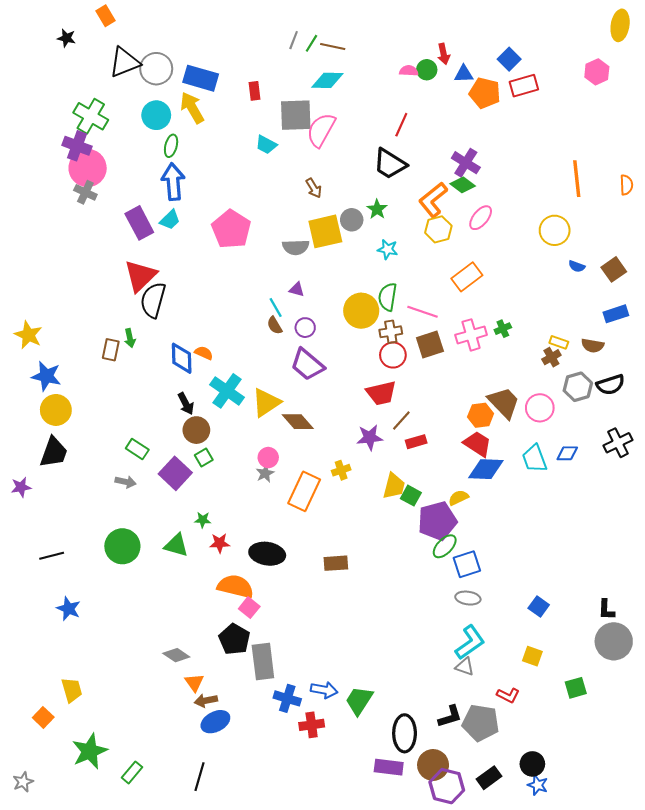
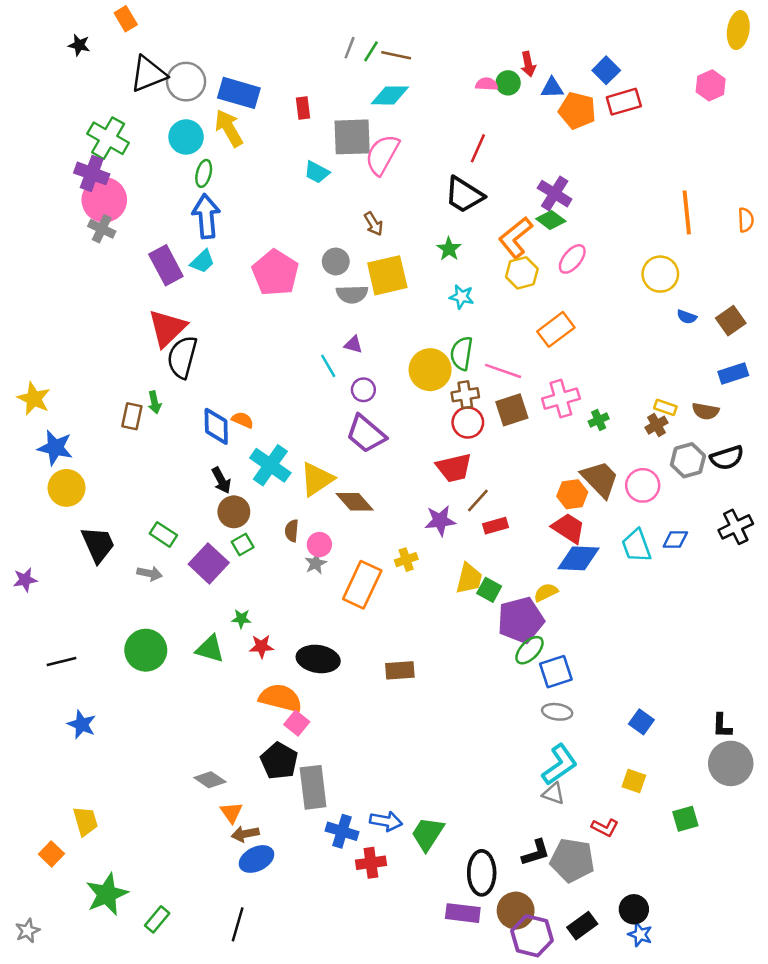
gray circle: (352, 220) -> (336, 261), moved
brown semicircle: (275, 325) -> (292, 531), moved, turned 36
green cross: (503, 329) -> (599, 420), moved
black trapezoid: (54, 452) -> (98, 545), moved, turned -44

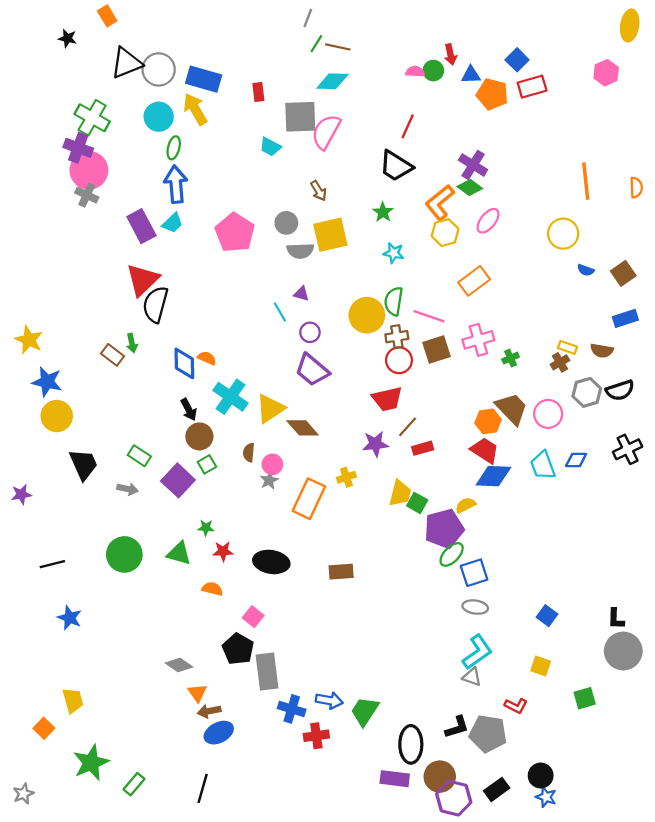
gray line: (350, 48) -> (308, 18), moved
brown rectangle: (132, 416) -> (113, 355), turned -65
orange semicircle: (280, 698) -> (212, 589), moved, size x0.6

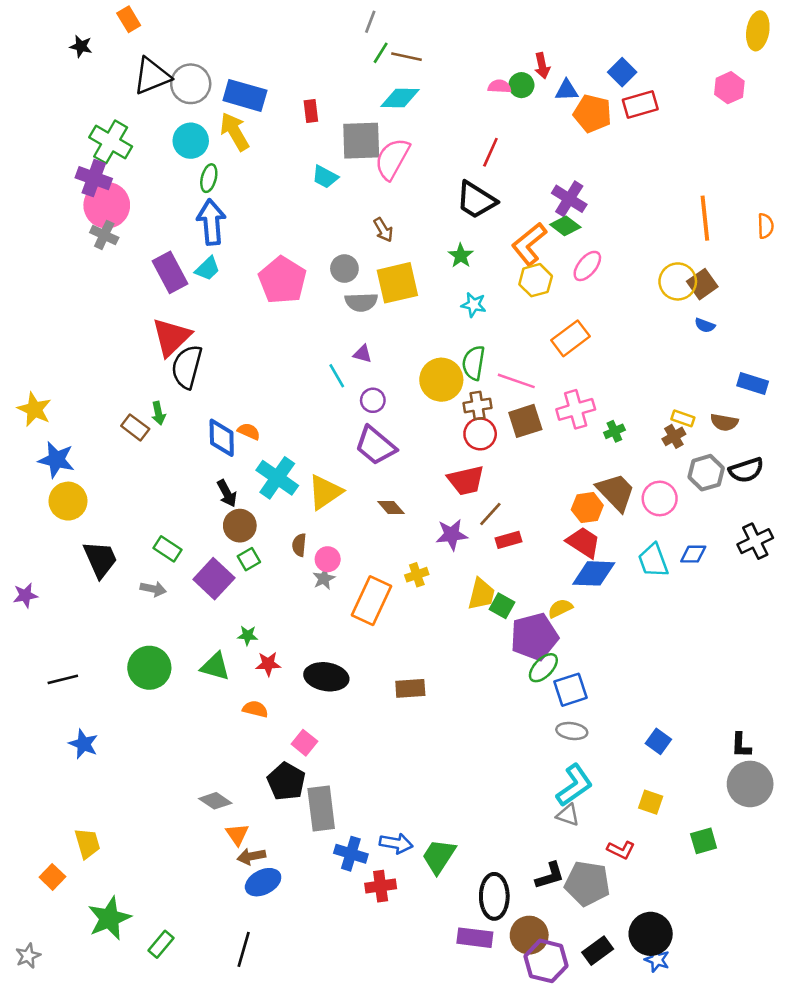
brown square: (623, 273) -> (702, 284), moved
blue rectangle: (625, 318) -> (753, 384), turned 35
brown diamond: (302, 428) -> (391, 508), moved, size x0.7
black circle: (541, 775) -> (651, 934), size x1.4

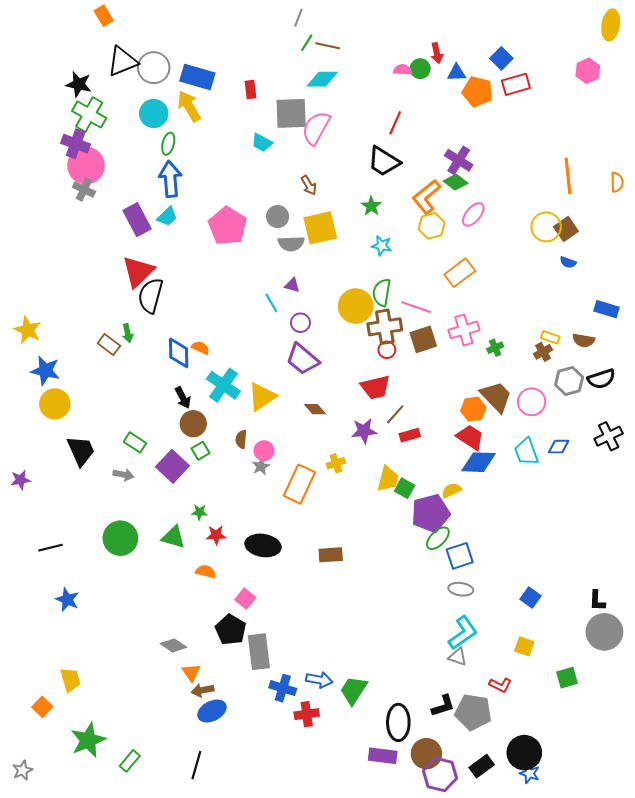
black star: (81, 46) -> (79, 84), moved, size x1.4
brown cross: (477, 405) -> (385, 327), size x1.5
red circle: (480, 434) -> (387, 350), size x0.7

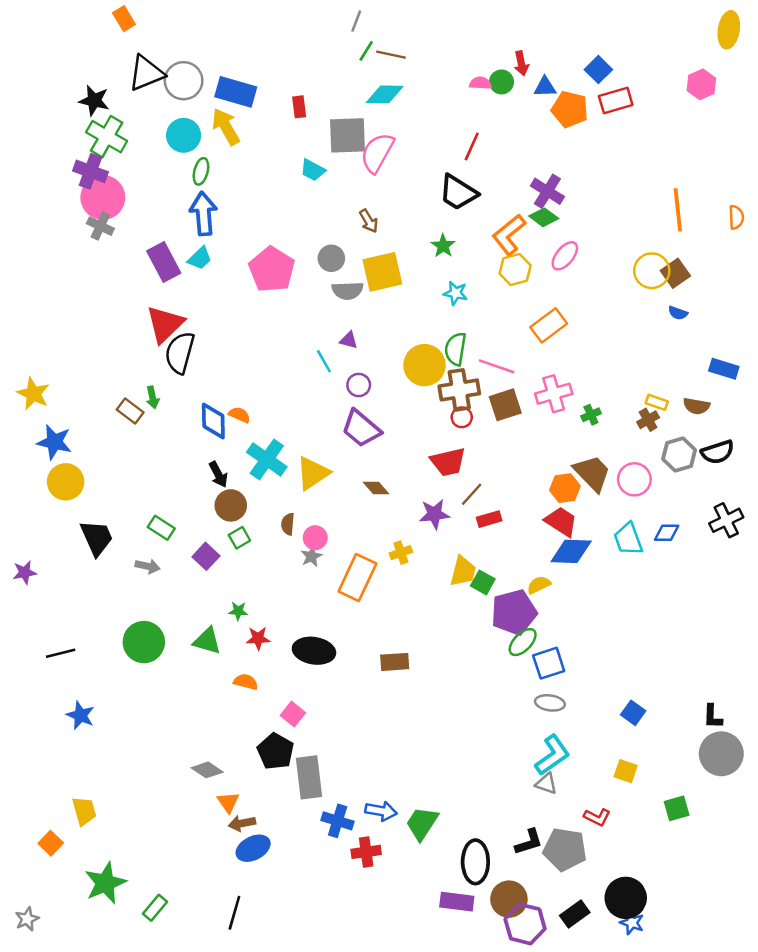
purple square: (172, 466) -> (206, 556), size x0.7

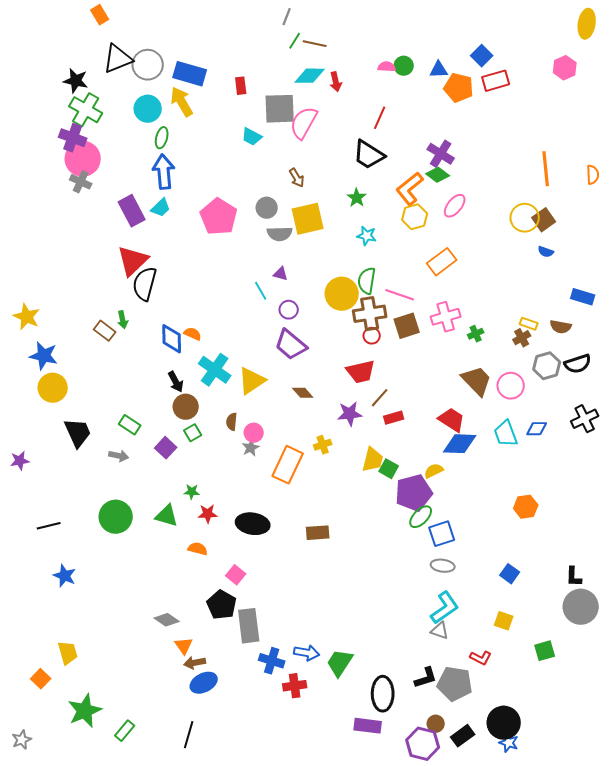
red arrow: (521, 63) -> (336, 82), moved
orange hexagon: (565, 488) -> (526, 507), moved
brown circle: (509, 899) -> (436, 724), moved, size x0.6

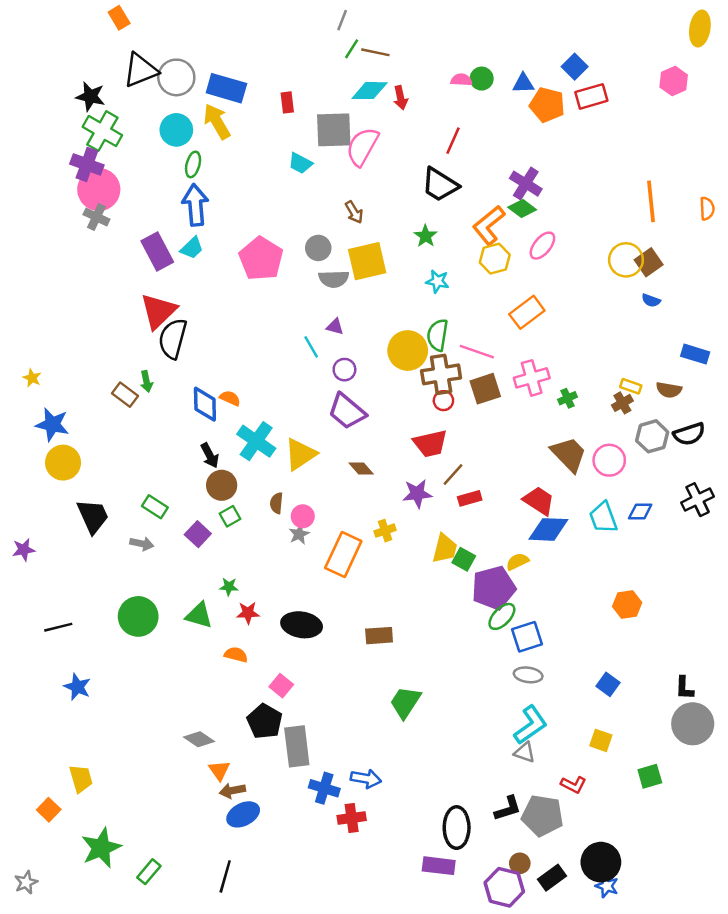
yellow star: (27, 317) -> (32, 378), size x0.6
green trapezoid: (340, 663) -> (405, 702), moved

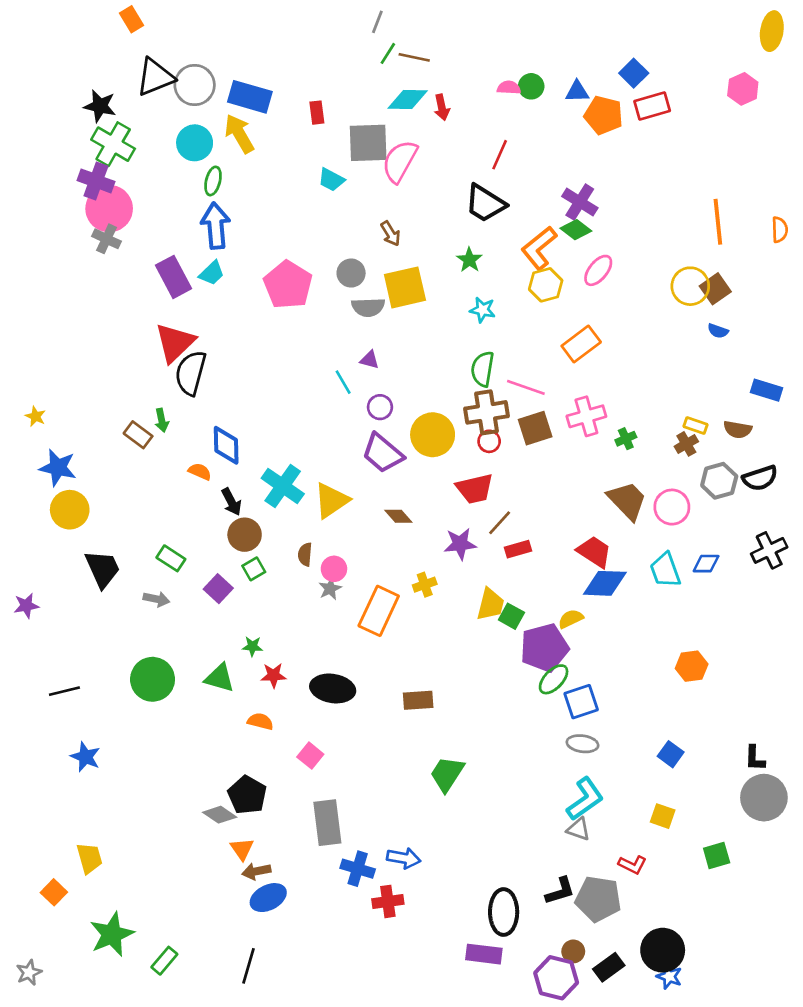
yellow circle: (408, 351) -> (433, 435), moved
orange semicircle: (230, 398) -> (200, 472), moved
black pentagon: (265, 721) -> (247, 795), moved

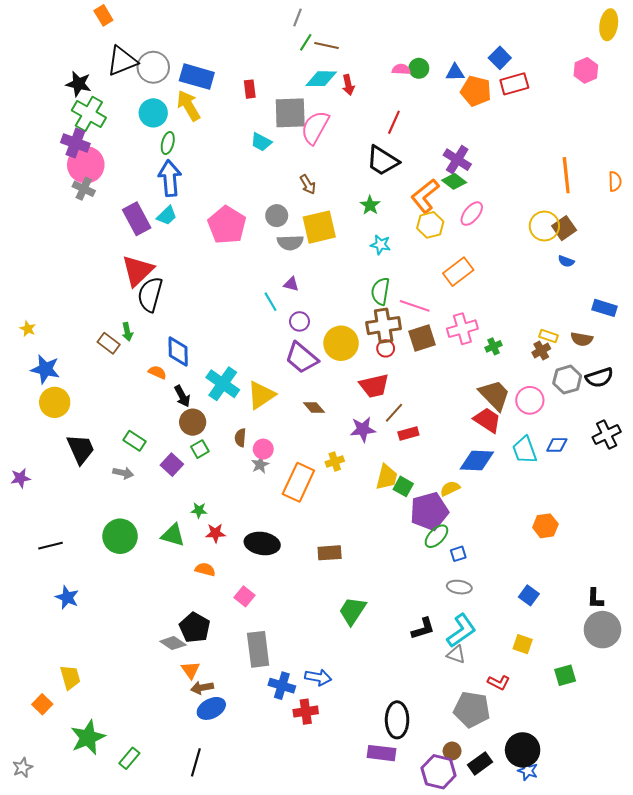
red trapezoid: (594, 552) -> (487, 420), moved
blue square: (581, 702) -> (458, 554), size x0.6
black L-shape: (560, 891) -> (423, 629), moved

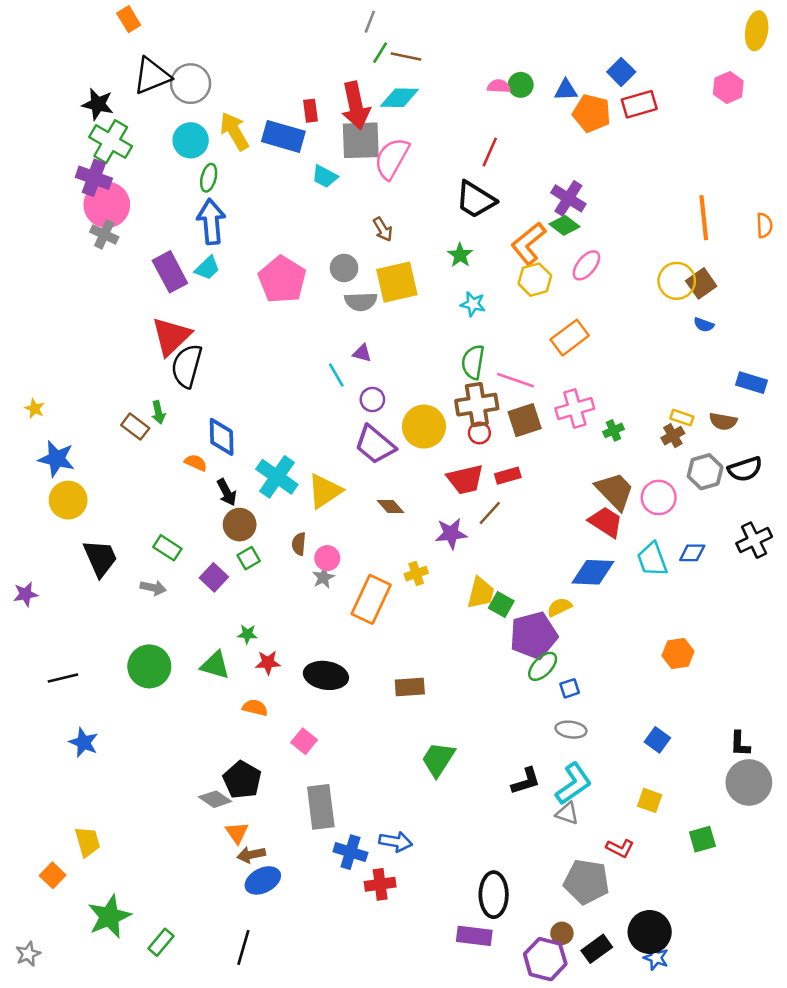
blue rectangle: (197, 77) -> (283, 136), moved
red arrow: (348, 85) -> (356, 106), moved, size x1.8
red rectangle: (408, 434) -> (508, 476), moved

